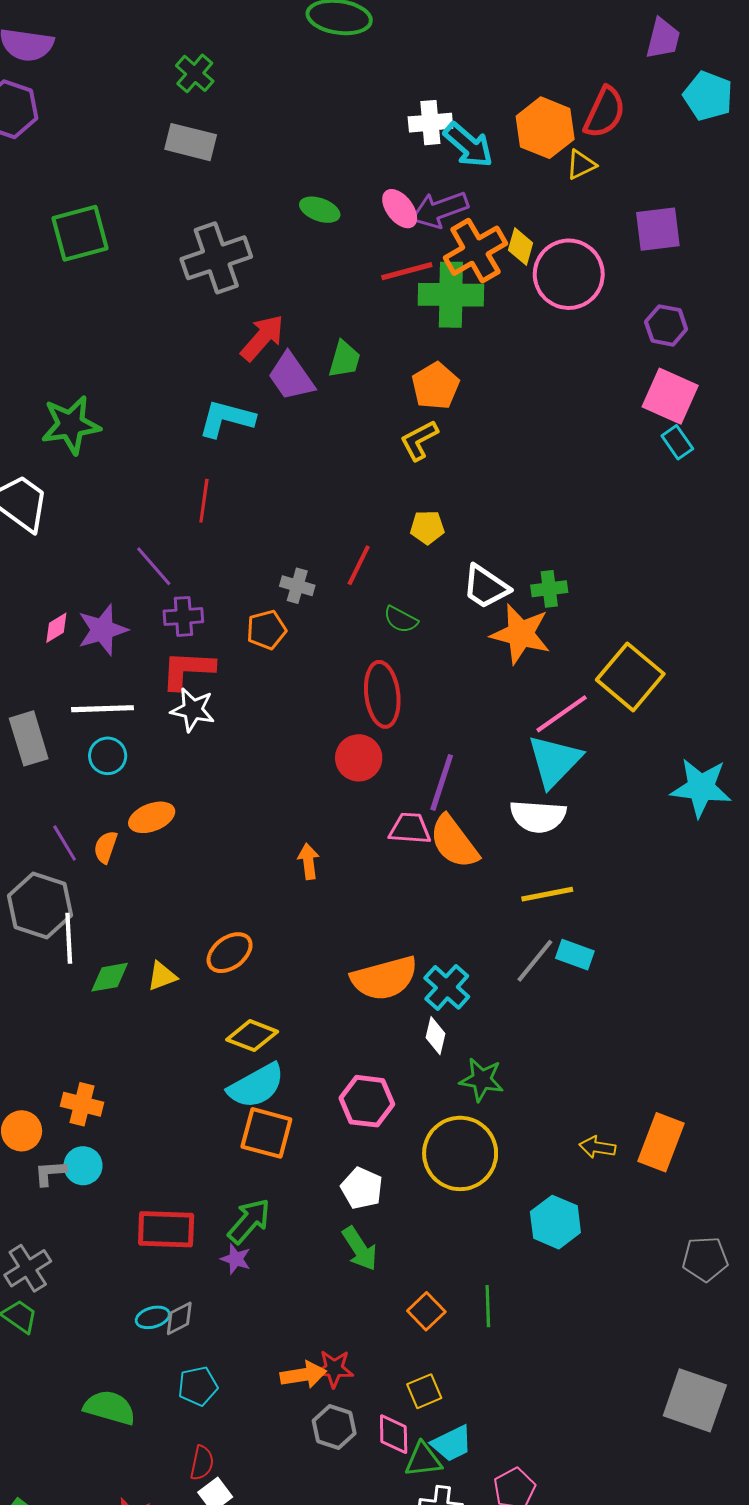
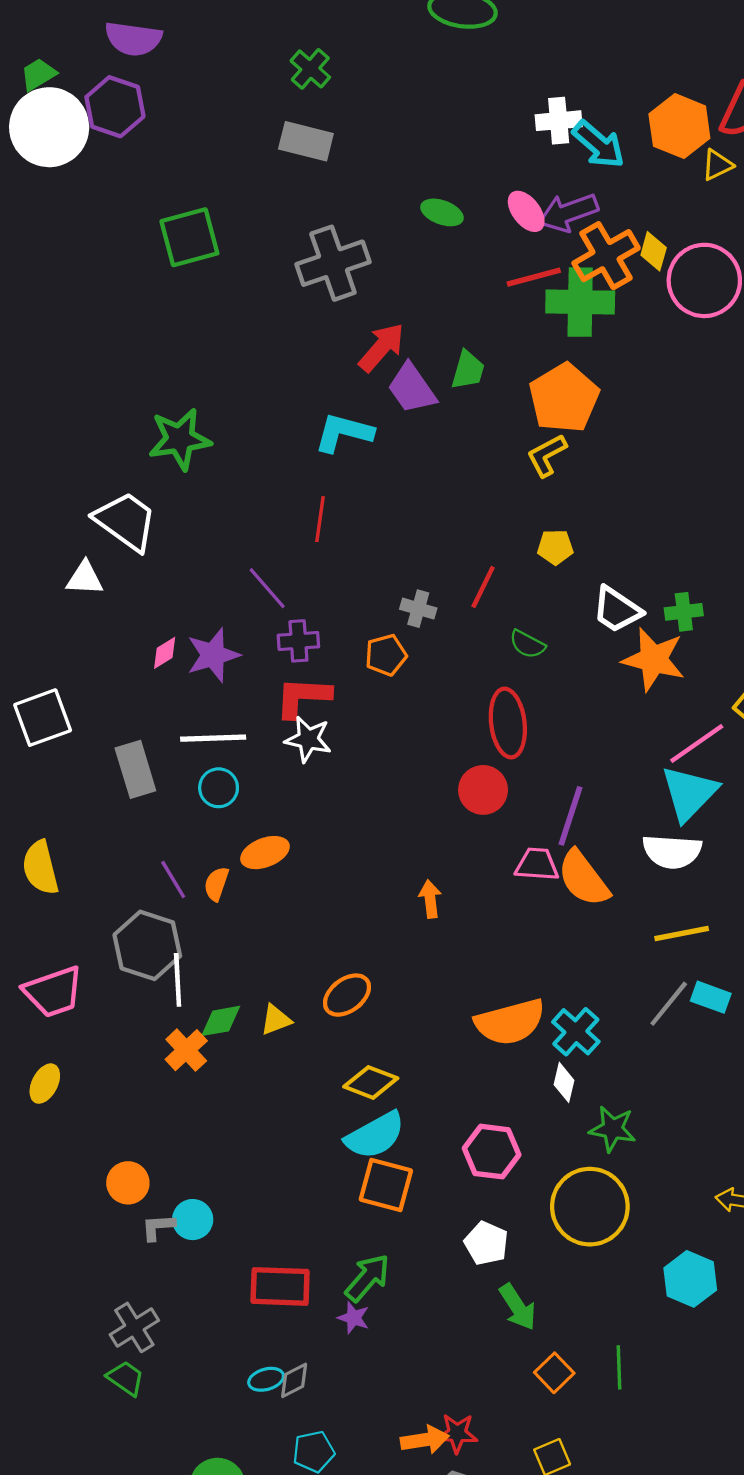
orange pentagon: (436, 386) -> (564, 398), size x1.4
orange cross: (82, 1104) -> (186, 1050), moved, turned 33
green arrow: (360, 1249) -> (518, 1307), moved

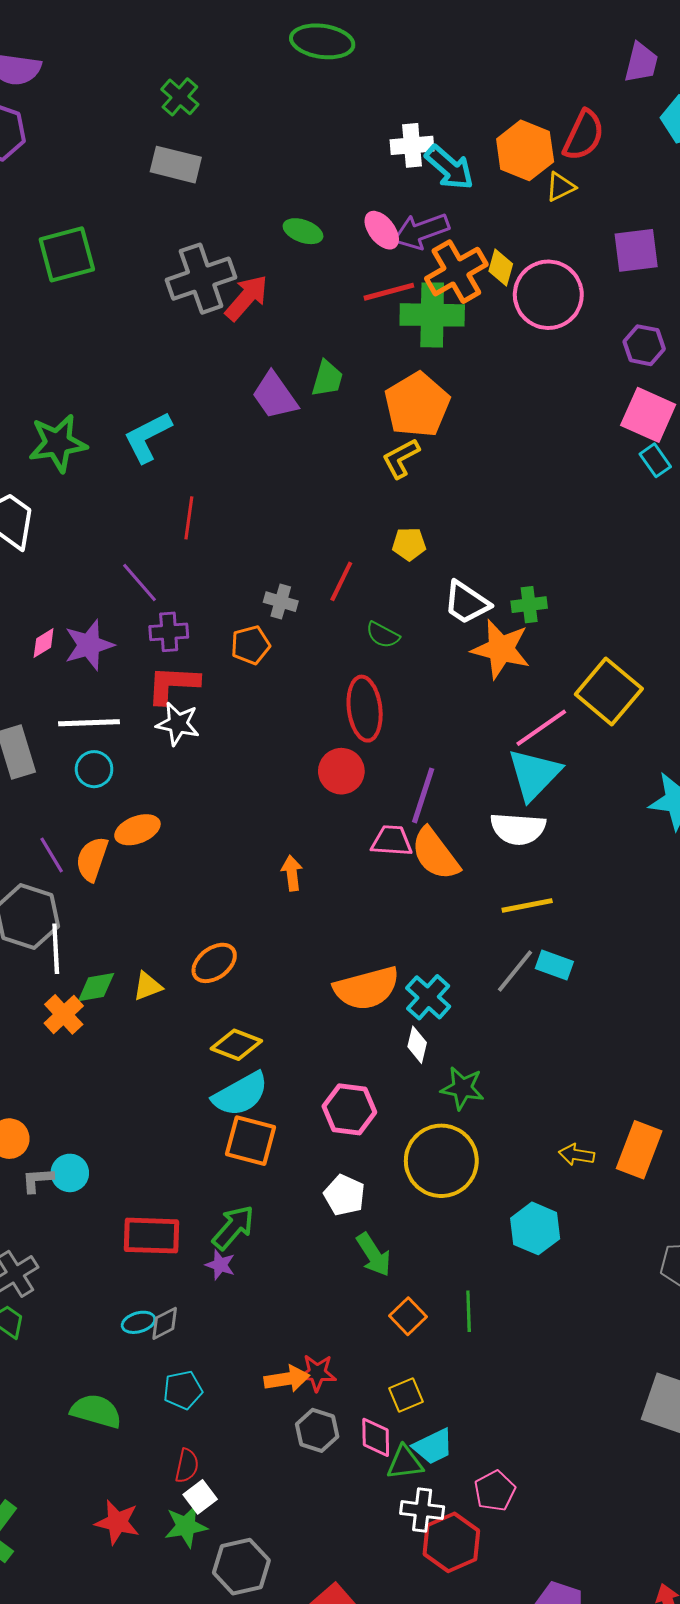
red arrow: (382, 347) -> (246, 298), moved
cyan L-shape: (344, 433) -> (148, 437), moved, turned -42
orange semicircle: (216, 884) -> (92, 859), size x1.4

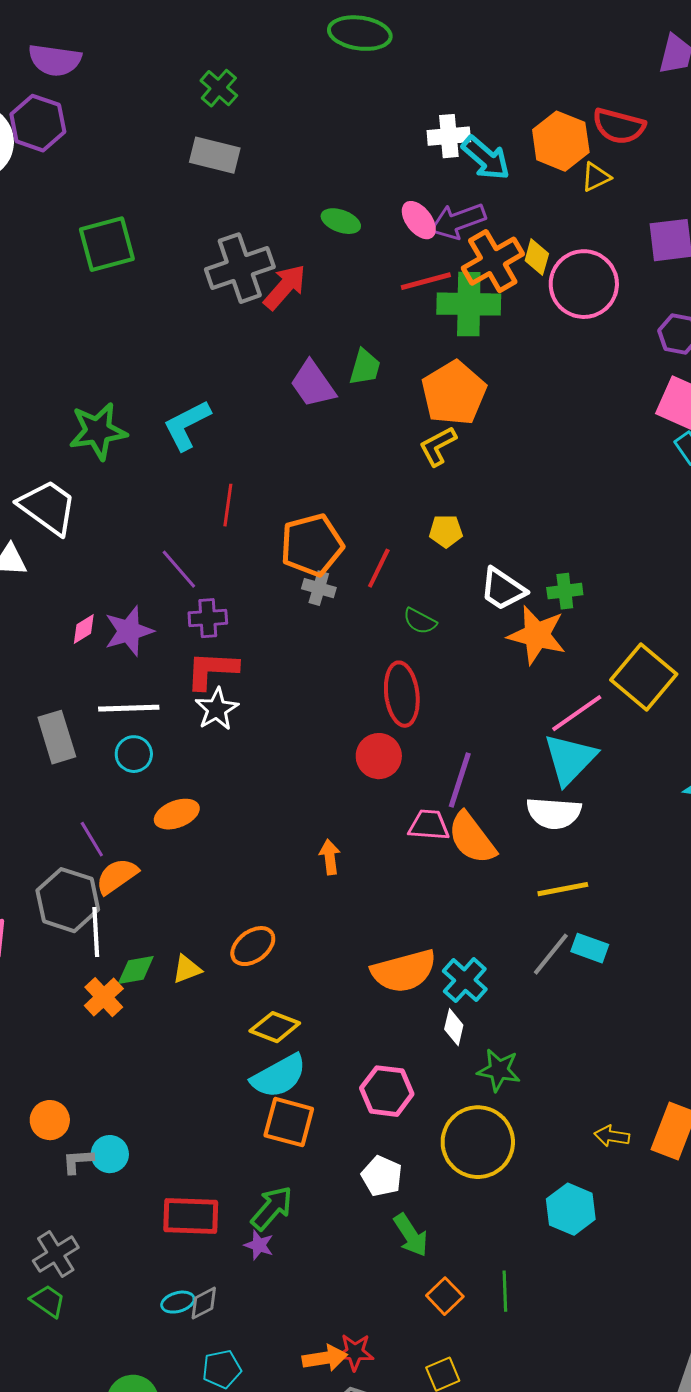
red semicircle: (584, 135) -> (619, 126), turned 80
orange pentagon: (251, 645) -> (312, 545), moved, size x1.6
white star: (178, 724) -> (217, 709), turned 30
orange semicircle: (92, 859) -> (117, 876), moved, turned 36

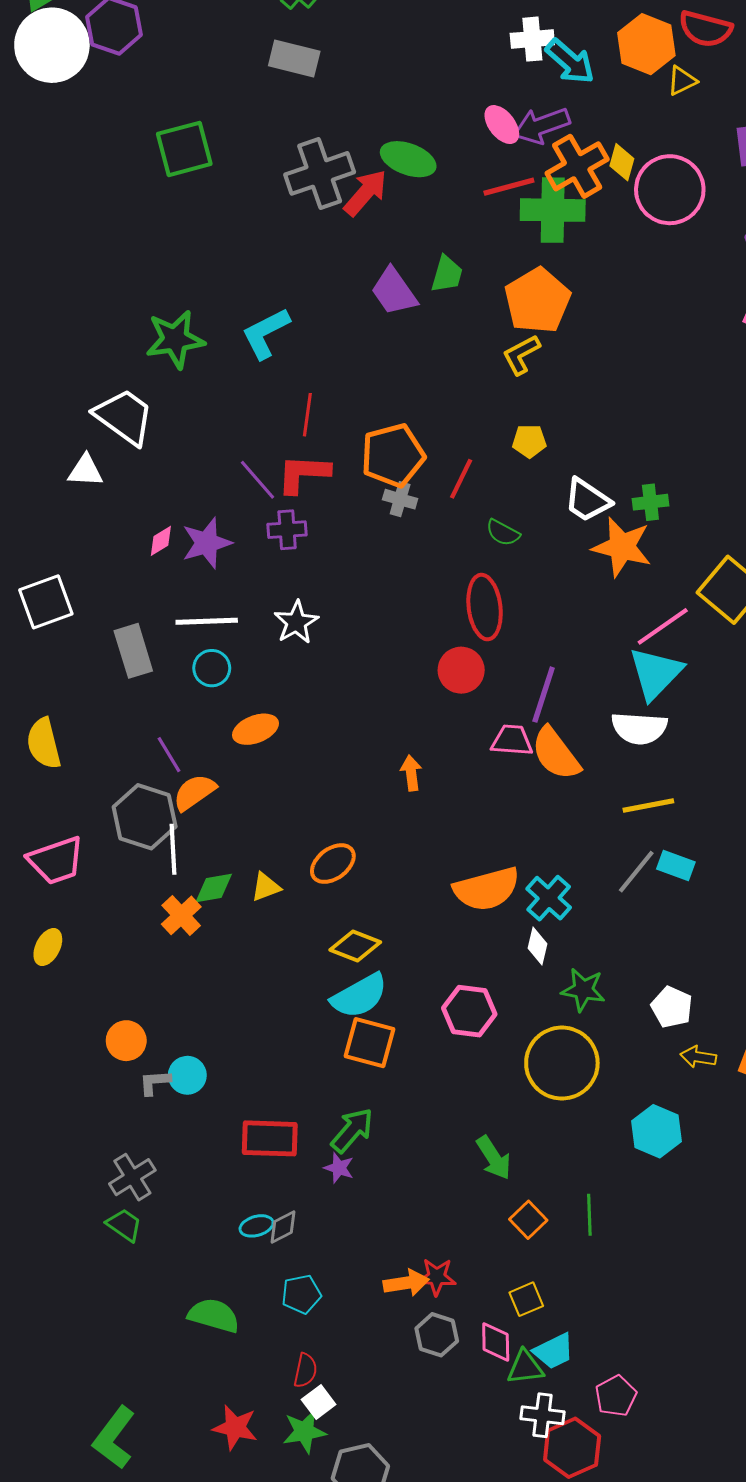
green ellipse: (341, 221) -> (408, 159), moved, size x1.4
red L-shape: (212, 670) -> (303, 474), moved
white pentagon: (382, 1176) -> (672, 1007), moved

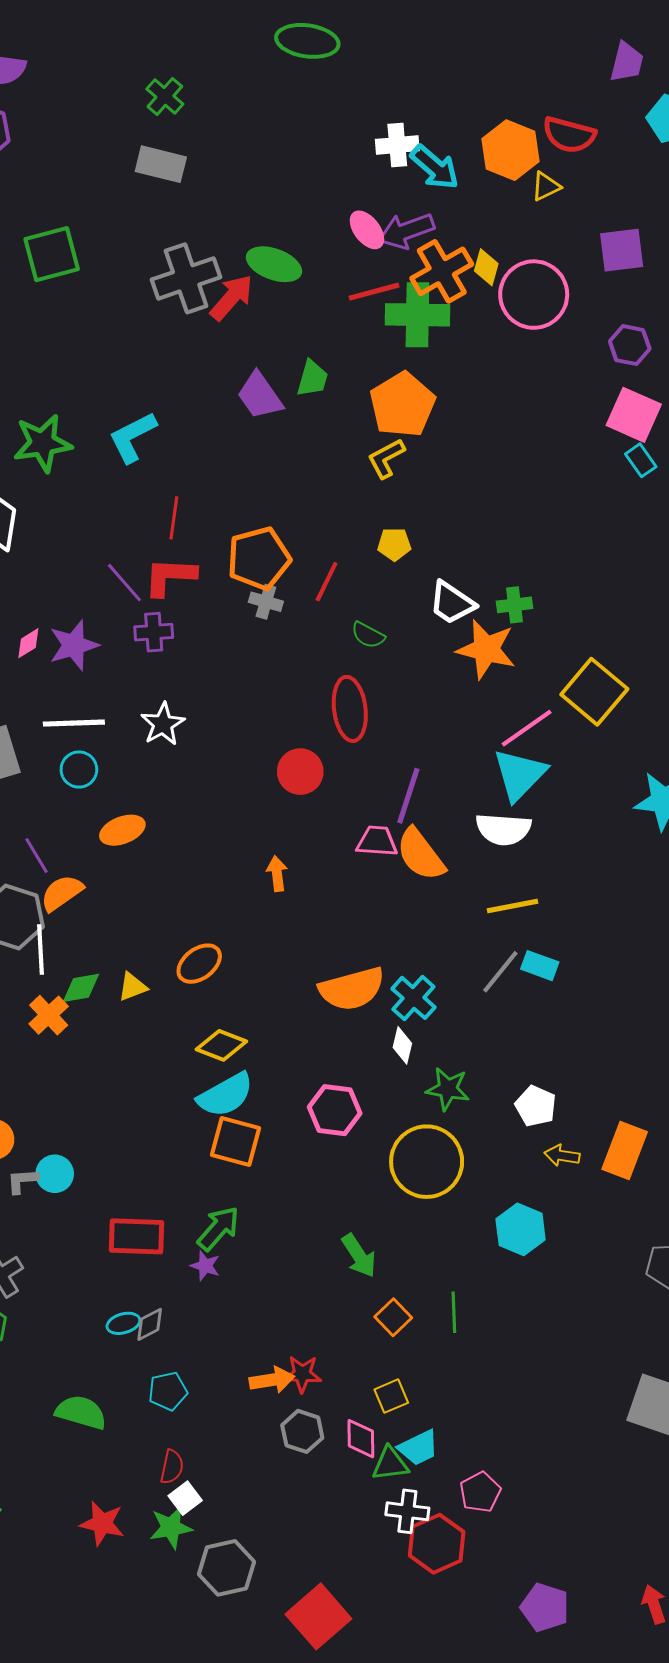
red circle: (461, 670) -> (300, 772), moved

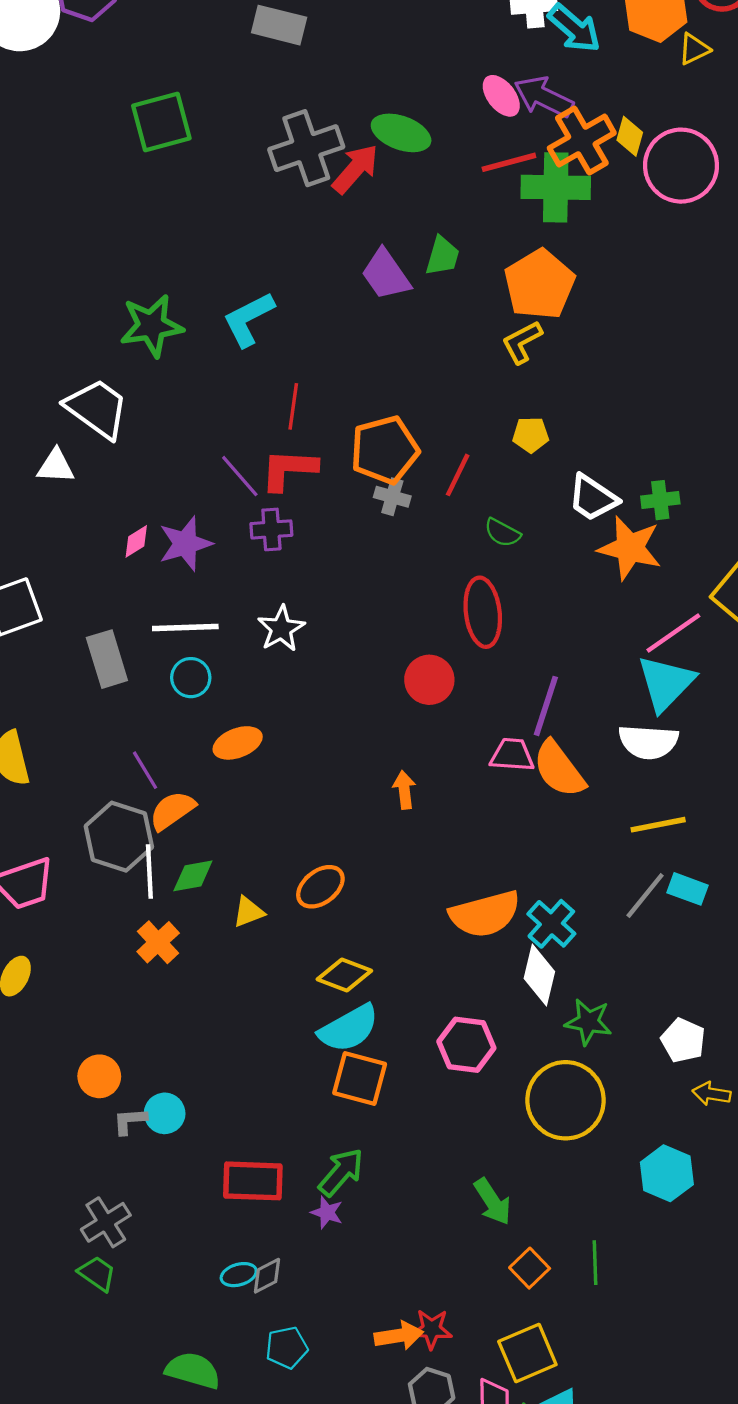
purple arrow: (406, 231) -> (544, 97), turned 46
green diamond: (81, 988) -> (193, 876), moved
white diamond: (402, 1045) -> (539, 975), size x1.5
yellow square: (391, 1396) -> (527, 1353), size x1.6

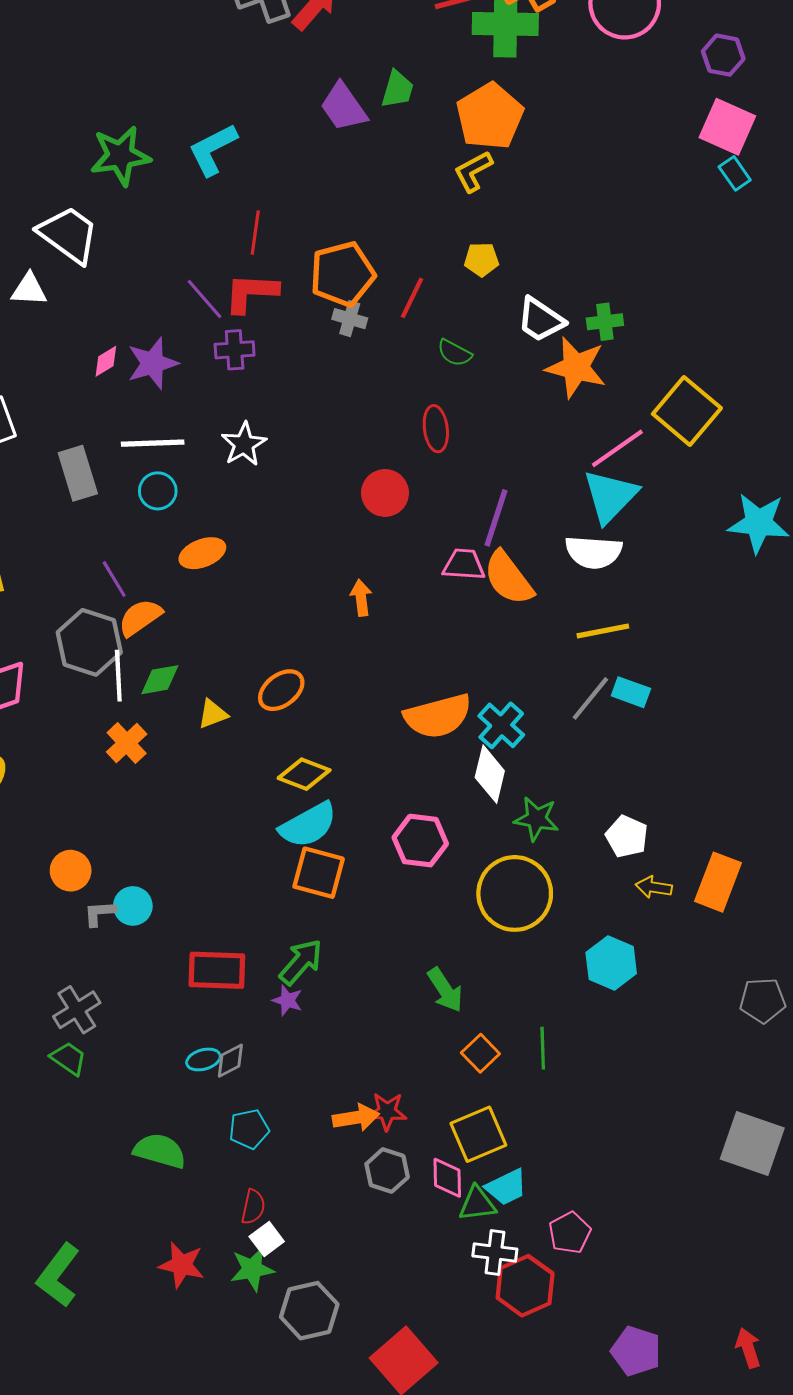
red ellipse: (483, 612) -> (436, 429), size x0.7

